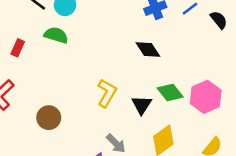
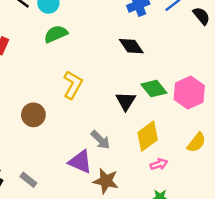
green semicircle: (56, 35) -> (56, 34), moved, turned -40
yellow L-shape: (107, 93) -> (73, 85), moved

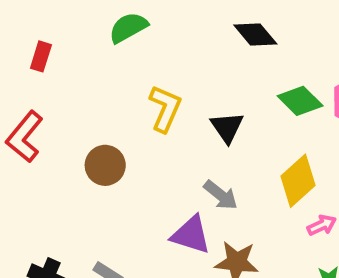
black triangle: (126, 101) -> (227, 127), moved

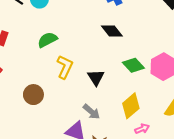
green semicircle: (128, 28) -> (47, 40), moved

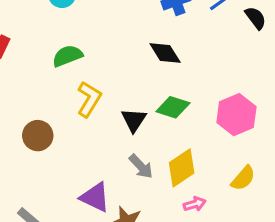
green diamond: (133, 65) -> (173, 107), moved, turned -35
gray arrow: (91, 112) -> (141, 166), moved

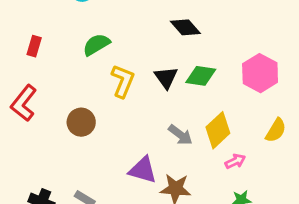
black triangle: (134, 120) -> (166, 78), moved

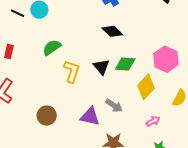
brown circle: (81, 122) -> (47, 116), moved
yellow diamond: (218, 130) -> (146, 87), moved
purple triangle: (143, 170) -> (90, 116), moved

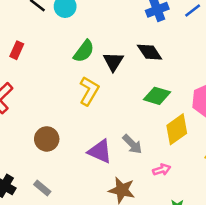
green semicircle: (52, 47) -> (84, 51), moved, turned 150
black triangle: (101, 67) -> (113, 61), moved
pink arrow: (153, 121) -> (162, 170), moved

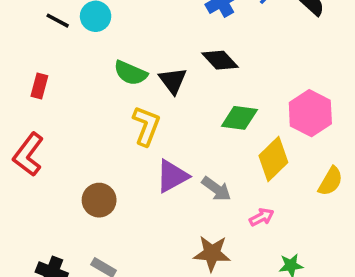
green semicircle: (84, 51) -> (131, 73), turned 85
purple triangle: (100, 151) -> (172, 176), moved, turned -44

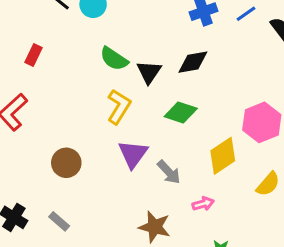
black diamond: (220, 60) -> (193, 62), turned -68
green diamond: (239, 118) -> (181, 113), moved
purple triangle: (172, 176) -> (133, 154), turned -36

